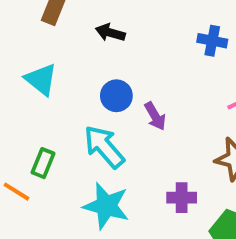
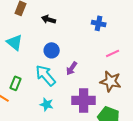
purple arrow: (155, 116) -> (72, 68), moved, turned 64
purple cross: (182, 198) -> (84, 100), size x1.6
cyan star: (106, 206) -> (47, 104), size x0.6

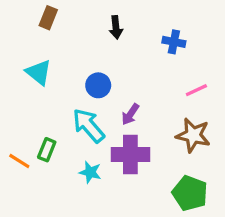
black arrow: (49, 19) -> (116, 27), moved, turned -112
green rectangle: (16, 83) -> (47, 150), moved
purple cross: (84, 100) -> (130, 155), moved

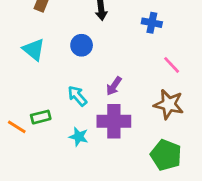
blue circle: (98, 85) -> (82, 45), moved
pink line: (196, 90) -> (172, 65), turned 72
cyan arrow: (89, 126) -> (77, 96), size x0.7
green rectangle: (47, 150) -> (41, 117), turned 54

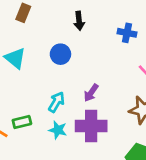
cyan arrow: (77, 96) -> (56, 102), turned 72
cyan star: (79, 137) -> (58, 130), moved

